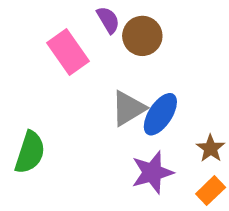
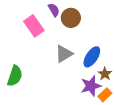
blue ellipse: (160, 114) -> (92, 57), moved
purple star: (152, 172) -> (91, 86), moved

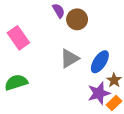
pink rectangle: (34, 26) -> (18, 38), moved
green semicircle: (15, 76) -> (16, 82), turned -125

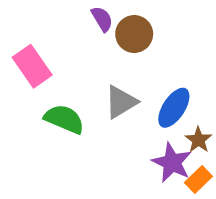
green semicircle: (16, 82) -> (64, 119), moved, turned 40
purple star: (99, 93) -> (172, 163), turned -30

